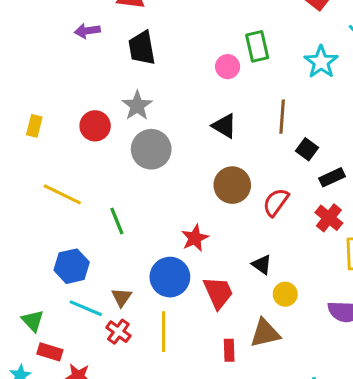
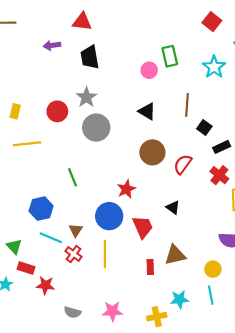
yellow line: (62, 194) -> (27, 144), moved, turned -32
yellow circle: (285, 294) -> (213, 269), moved

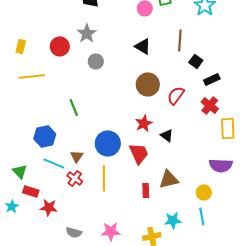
gray circle: (96, 128) -> (96, 61), size x0.6
red star: (126, 189) -> (144, 123), moved

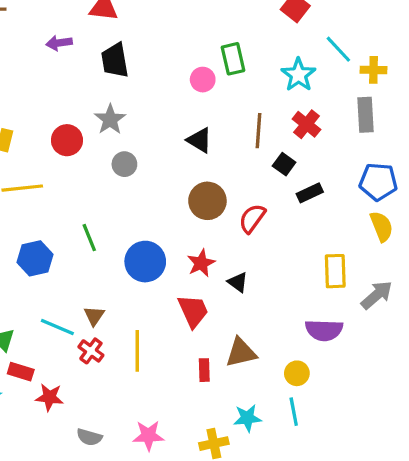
red cross: (210, 105) -> (306, 124), moved
blue hexagon: (45, 136) -> (35, 258), moved
blue circle: (108, 143) -> (145, 262), moved

